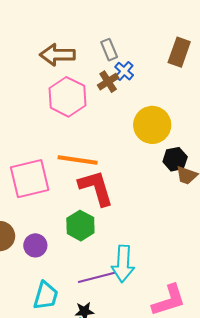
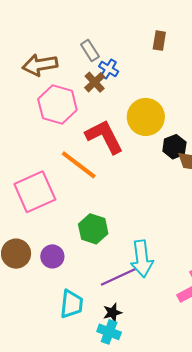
brown rectangle: (179, 52) -> (159, 41), size x0.7
orange line: (78, 160) -> (79, 165), turned 39
red L-shape: (96, 188) -> (104, 137), moved

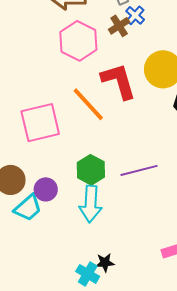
cyan arrow: (142, 259) -> (91, 204), moved
purple line: (118, 277) -> (139, 170), moved
cyan trapezoid: (72, 304) -> (28, 208), moved, turned 32
black star: (112, 313) -> (105, 263), moved

